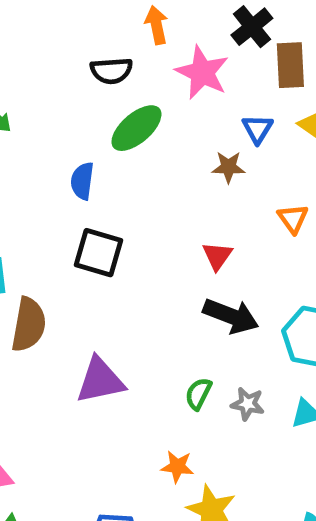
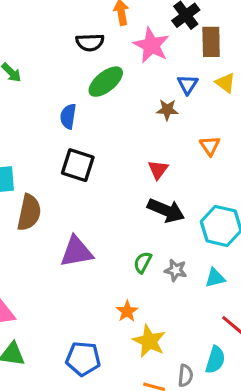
orange star: (177, 467) -> (127, 311), turned 30

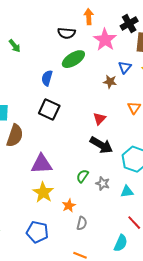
yellow star: (149, 341) -> (43, 192), moved
gray semicircle: (185, 376) -> (82, 223), moved

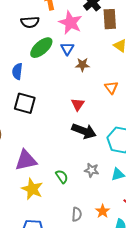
blue triangle: (125, 67) -> (67, 49), moved
green semicircle: (82, 176) -> (62, 176), moved, turned 120
orange star: (69, 206) -> (103, 211), moved

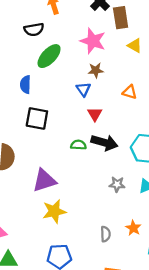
pink star: (70, 23) -> (93, 41), moved
blue triangle: (67, 49) -> (83, 89), moved
orange triangle: (111, 87) -> (130, 92), turned -32
green semicircle: (62, 176) -> (78, 145), moved, turned -48
yellow star: (32, 189) -> (54, 211), turned -30

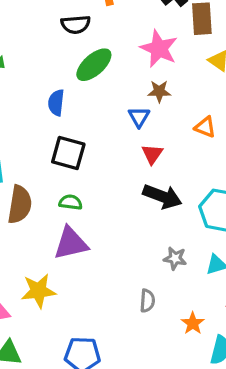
green semicircle: (78, 145) -> (71, 202), moved
yellow star: (54, 211) -> (38, 291), moved
gray semicircle: (106, 234) -> (147, 301), moved

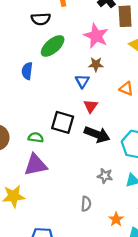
black square: (68, 153) -> (63, 122), moved

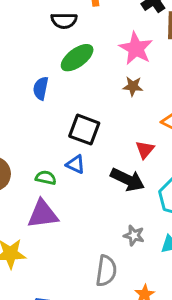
blue triangle: (82, 81) -> (76, 164), moved, turned -40
red triangle: (91, 106) -> (145, 150), moved
black square: (63, 122) -> (84, 130), moved
gray semicircle: (86, 204) -> (106, 271), size x1.5

